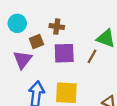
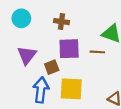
brown square: (36, 41) -> (52, 67), moved
brown line: (92, 56) -> (97, 52), turned 64

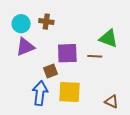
brown cross: (61, 22) -> (46, 22), moved
purple triangle: (27, 55) -> (25, 47), moved, turned 30

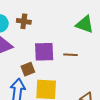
green triangle: (108, 38) -> (85, 24), moved

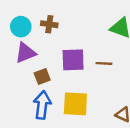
brown square: (28, 69) -> (42, 77), moved

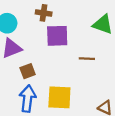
brown cross: (49, 24) -> (44, 13), moved
purple square: (73, 60) -> (57, 36), moved

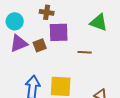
brown square: (28, 71) -> (40, 45), moved

